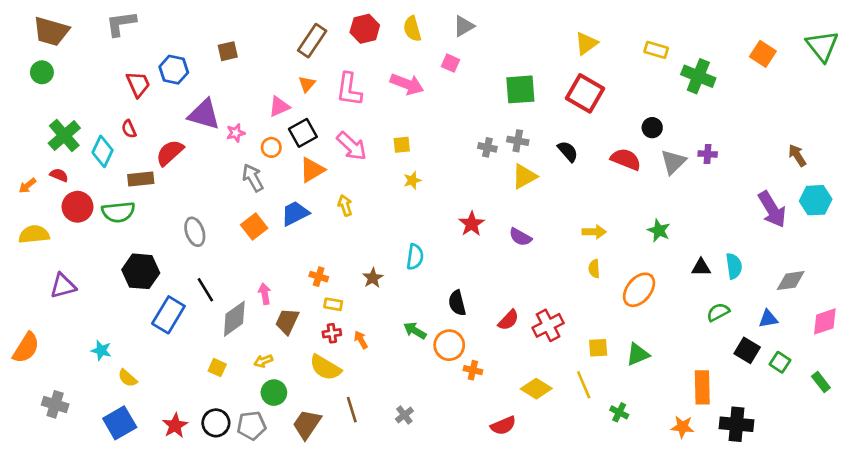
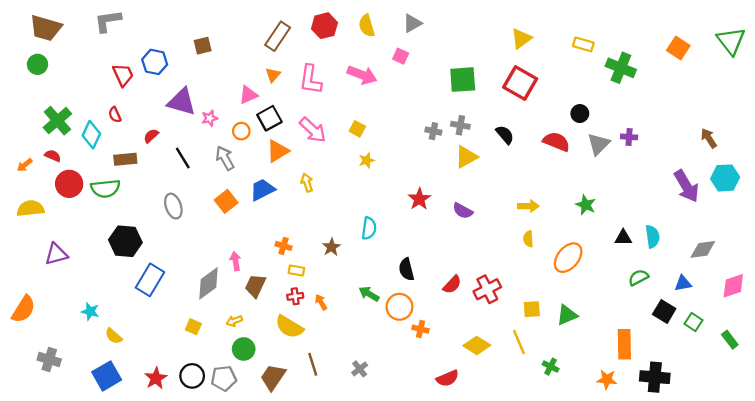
yellow square: (402, 145) -> (357, 129), turned 35
red semicircle: (170, 153) -> (151, 136), size x0.6
black line: (205, 290) -> (183, 158), moved

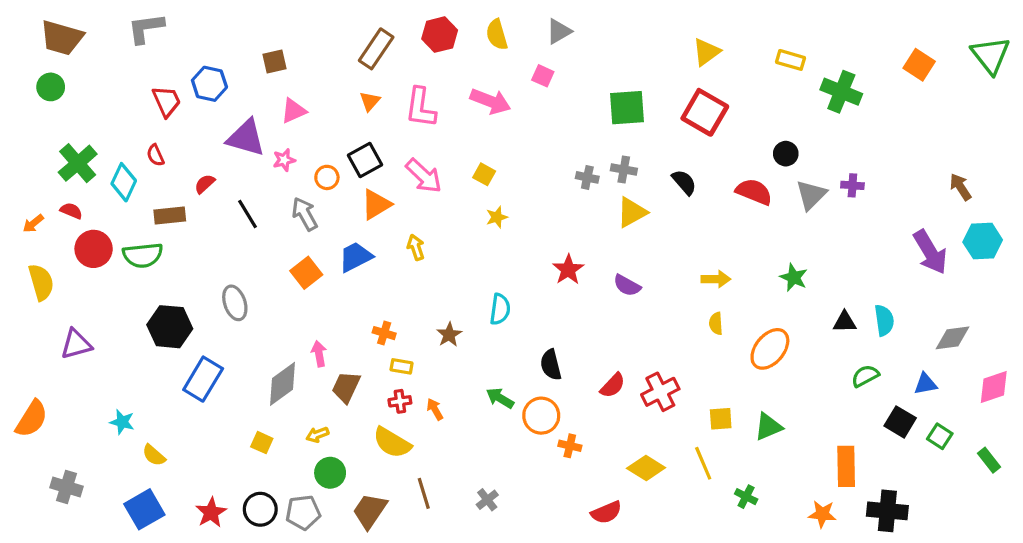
pink triangle: (248, 95) -> (294, 111), moved
gray ellipse: (173, 206) -> (235, 303), moved
yellow semicircle: (30, 208) -> (41, 282), turned 80

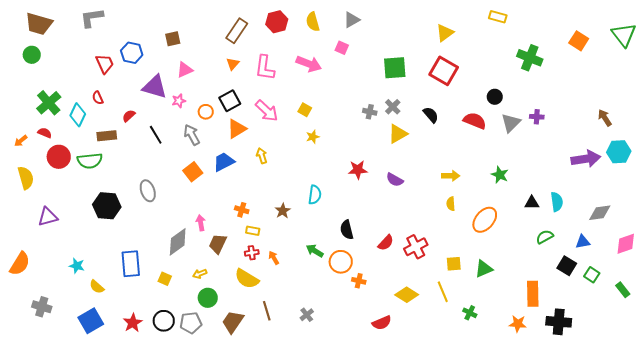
yellow rectangle: (791, 60) -> (498, 17), moved
gray cross: (624, 170) -> (393, 107), turned 35
purple arrow: (930, 252) -> (586, 159), turned -68
red star: (568, 270) -> (358, 170), turned 30
blue rectangle: (203, 379) -> (131, 264), moved, turned -36

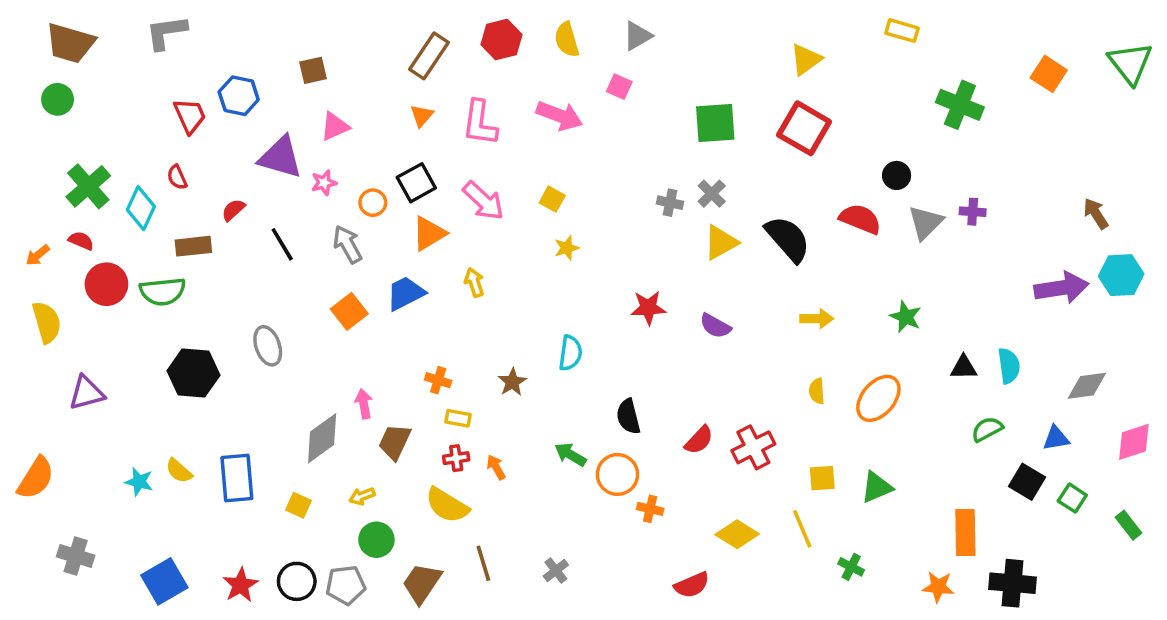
black semicircle: (431, 115) -> (788, 239), moved, size x1.6
yellow semicircle: (451, 204) -> (817, 391), moved
yellow semicircle: (97, 287) -> (179, 471), moved

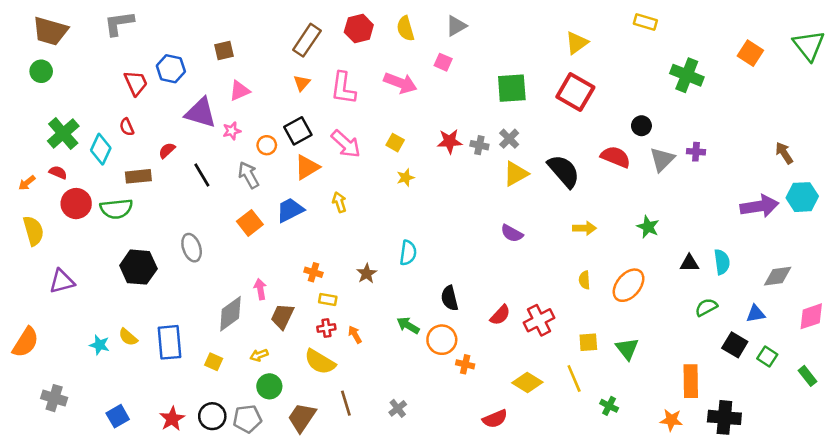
red star: (648, 308) -> (450, 141), moved
green triangle: (877, 487) -> (627, 349), turned -45
blue square: (164, 581) -> (118, 416), size x0.7

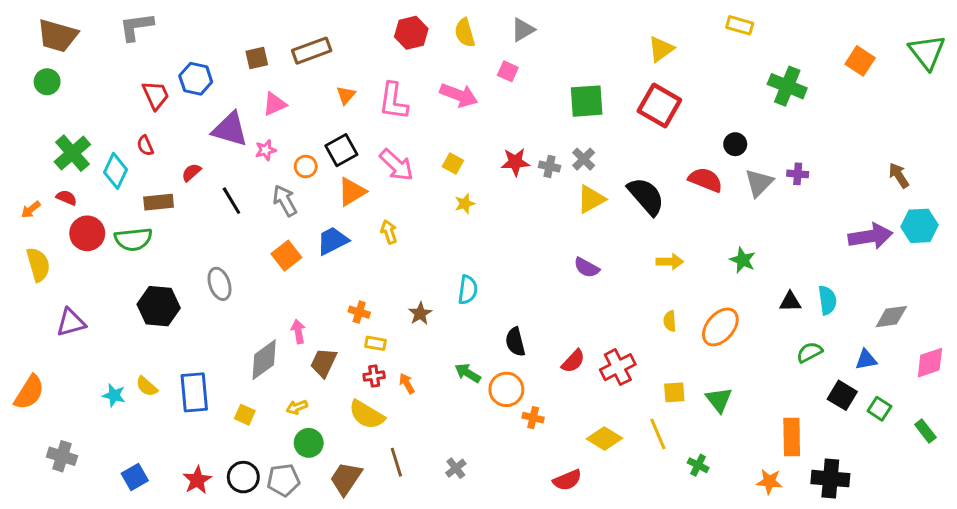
brown rectangle: (307, 40) -> (312, 51), moved, turned 36

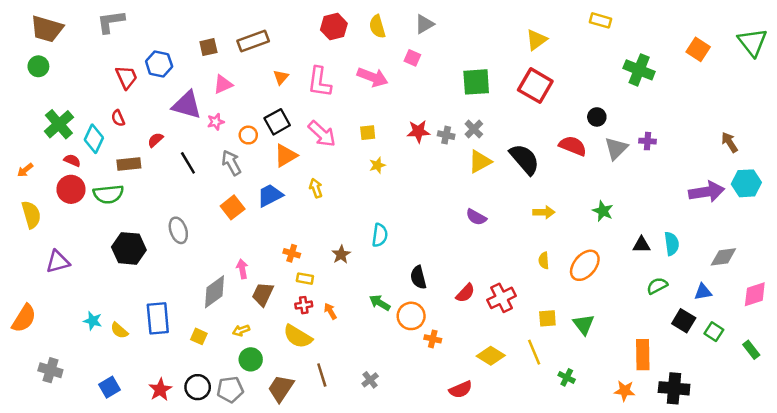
yellow square: (453, 163) -> (368, 133), turned -35
red semicircle: (66, 198) -> (72, 160), moved
yellow semicircle: (147, 386) -> (119, 330), moved

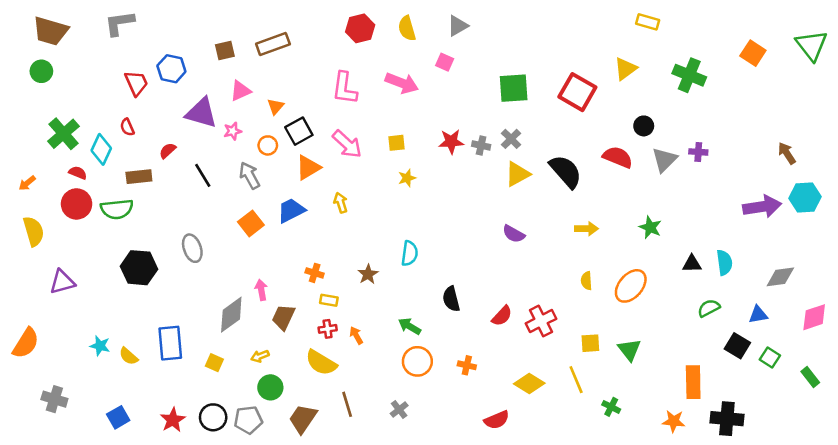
yellow triangle: (537, 40) -> (626, 69), moved
orange triangle: (281, 77) -> (276, 106), moved
orange circle: (411, 316) -> (417, 361), moved

